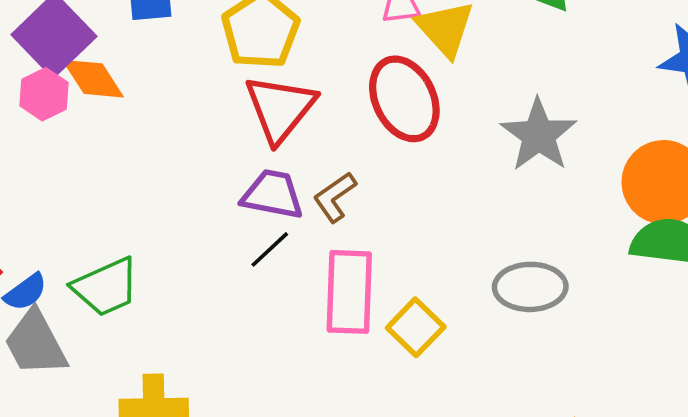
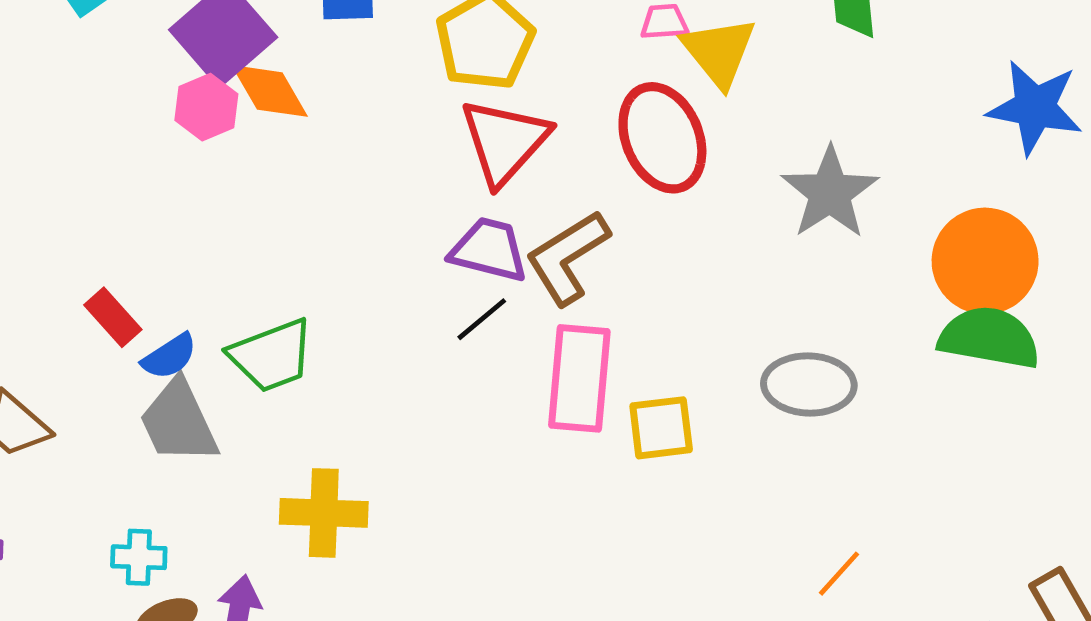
brown L-shape: (335, 197) -> (568, 257), size x1.5
yellow square: (416, 327) -> (661, 428), turned 36

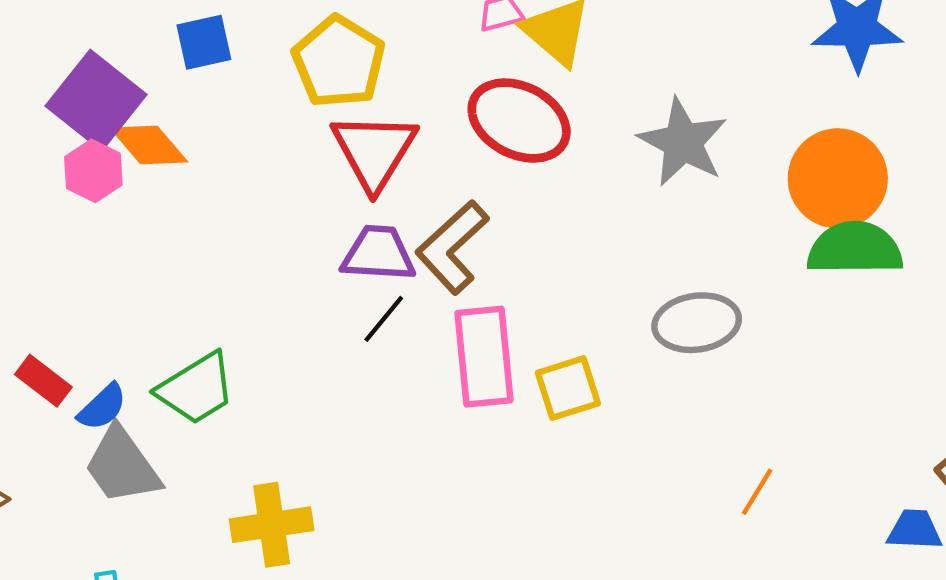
red ellipse: (662, 138) -> (519, 121), turned -30

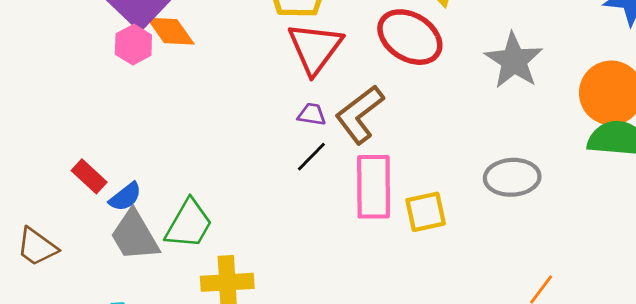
purple trapezoid: (378, 254) -> (312, 114), size x0.6
green trapezoid: (196, 389) -> (189, 224), moved, turned -34

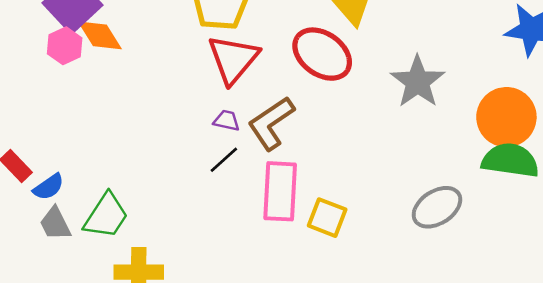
gray ellipse: (512, 177) -> (437, 207), moved, turned -33
yellow square: (426, 212) -> (327, 218), turned 30
gray trapezoid: (135, 236) -> (55, 224), size x0.7

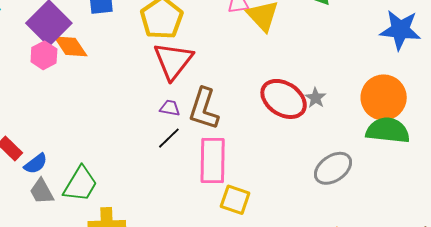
red ellipse: (322, 54) -> (284, 99), moved
gray star: (418, 82) -> (316, 98), moved, size x0.5
brown L-shape: (271, 123) -> (204, 109), turned -36
yellow square: (327, 218) -> (235, 200), moved

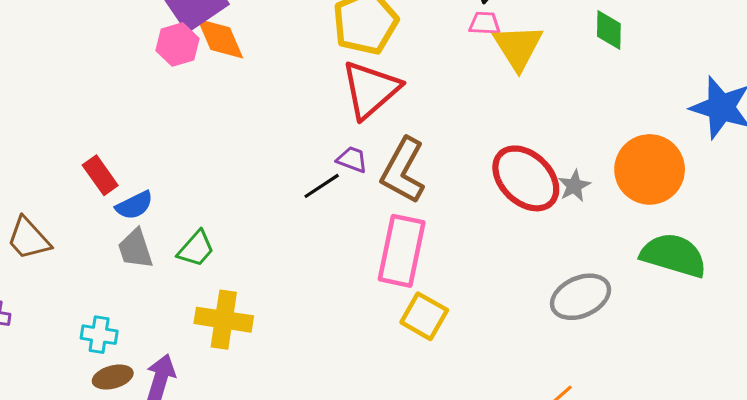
orange circle: (384, 97) -> (650, 169), moved
black line: (169, 138) -> (322, 186), moved
green trapezoid: (80, 184) -> (196, 249), size x0.7

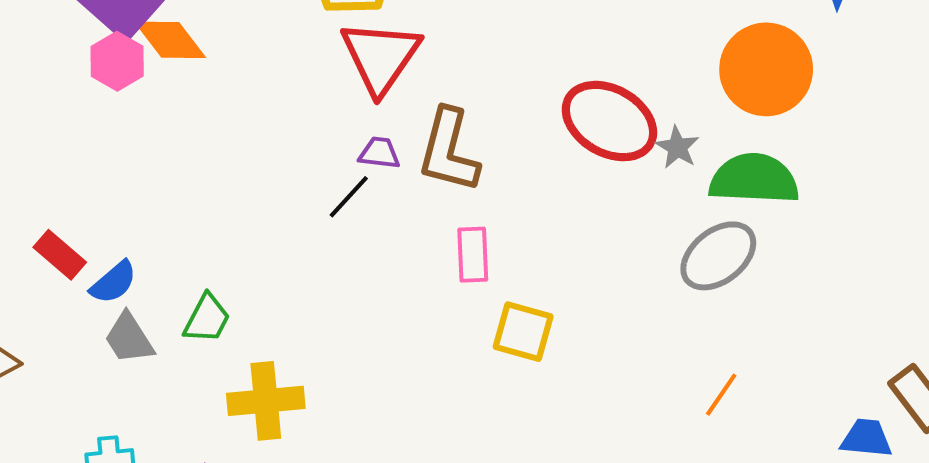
gray star: (574, 186) -> (677, 147), moved
pink rectangle: (402, 251) -> (473, 255), size x0.6
green semicircle: (674, 255) -> (754, 179), moved

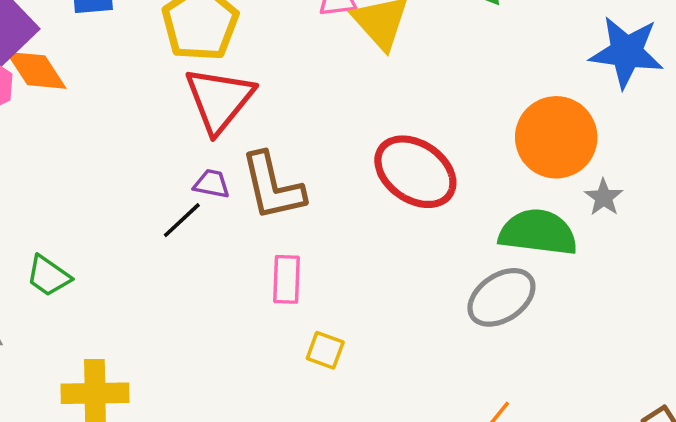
gray star: (677, 147) -> (604, 197), moved
brown L-shape: (449, 151) -> (272, 186), turned -32
green trapezoid: (207, 319) -> (48, 276), moved, turned 93
yellow square: (523, 332) -> (325, 350), size x0.7

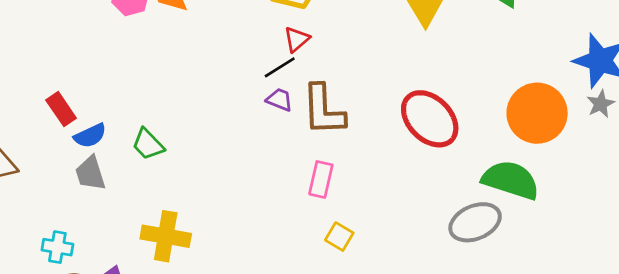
red triangle: (219, 100) -> (297, 39), size x0.5
gray star: (604, 197) -> (601, 104), moved
black line: (182, 220) -> (280, 67), moved

